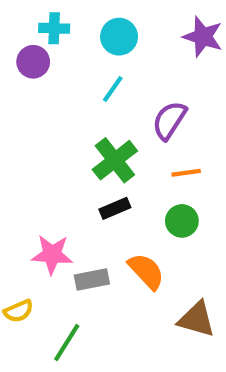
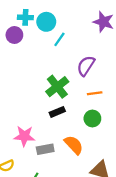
cyan circle: (119, 37) -> (46, 22), moved
cyan line: (113, 89) -> (59, 39), moved

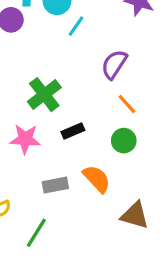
green cross: (57, 87) -> (44, 95), moved
orange line: (95, 93) -> (127, 104), turned 56
pink star: (24, 136) -> (25, 139), moved

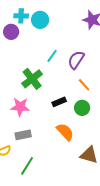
cyan line: (76, 26) -> (52, 56), moved
black rectangle: (73, 131) -> (59, 102), moved
gray rectangle: (55, 185) -> (23, 135), moved

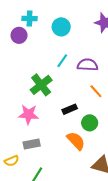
cyan circle: (40, 20) -> (61, 27), moved
purple semicircle: (76, 60) -> (88, 65), turned 60
green circle: (82, 108) -> (90, 123), moved

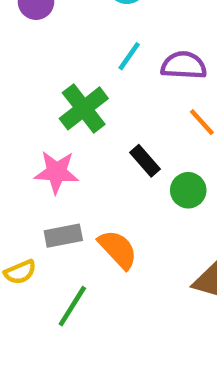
black rectangle: (70, 109) -> (145, 161), turned 72
orange semicircle: (76, 141) -> (118, 249), moved

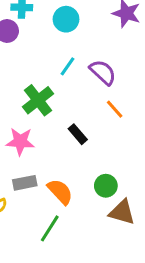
purple semicircle: (184, 65) -> (103, 72), turned 40
green circle: (188, 190) -> (106, 186), moved
green line: (72, 306) -> (50, 228), moved

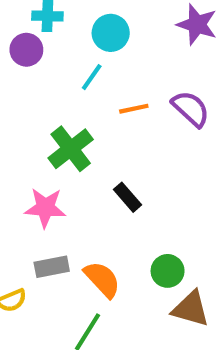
cyan line: (67, 66) -> (92, 77), moved
purple semicircle: (103, 72) -> (191, 109), moved
orange line: (115, 109) -> (134, 109), moved, turned -60

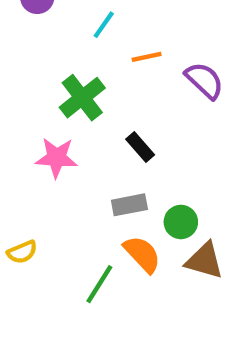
purple semicircle: (191, 109) -> (204, 80), moved
gray rectangle: (52, 267) -> (129, 205), moved
orange semicircle: (102, 279) -> (142, 254), moved

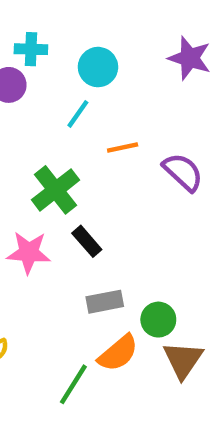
black rectangle: (140, 147) -> (87, 241), moved
orange semicircle: (142, 254) -> (118, 353), turned 93
brown triangle: (204, 261) -> (183, 360), turned 48

